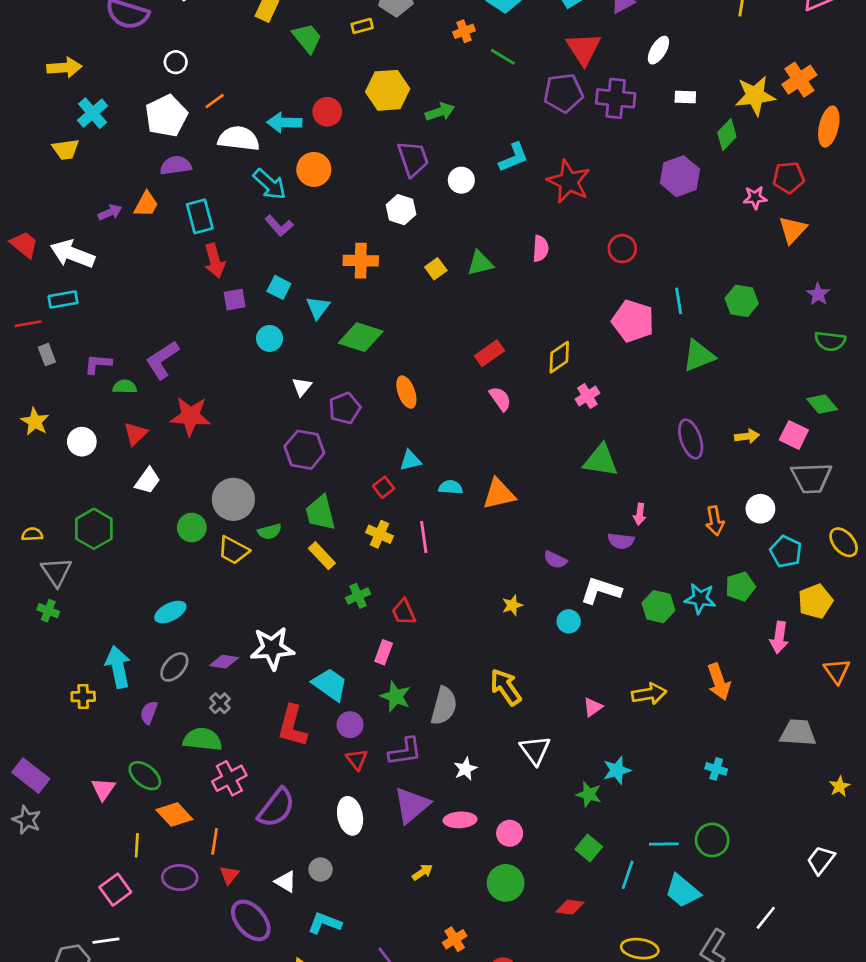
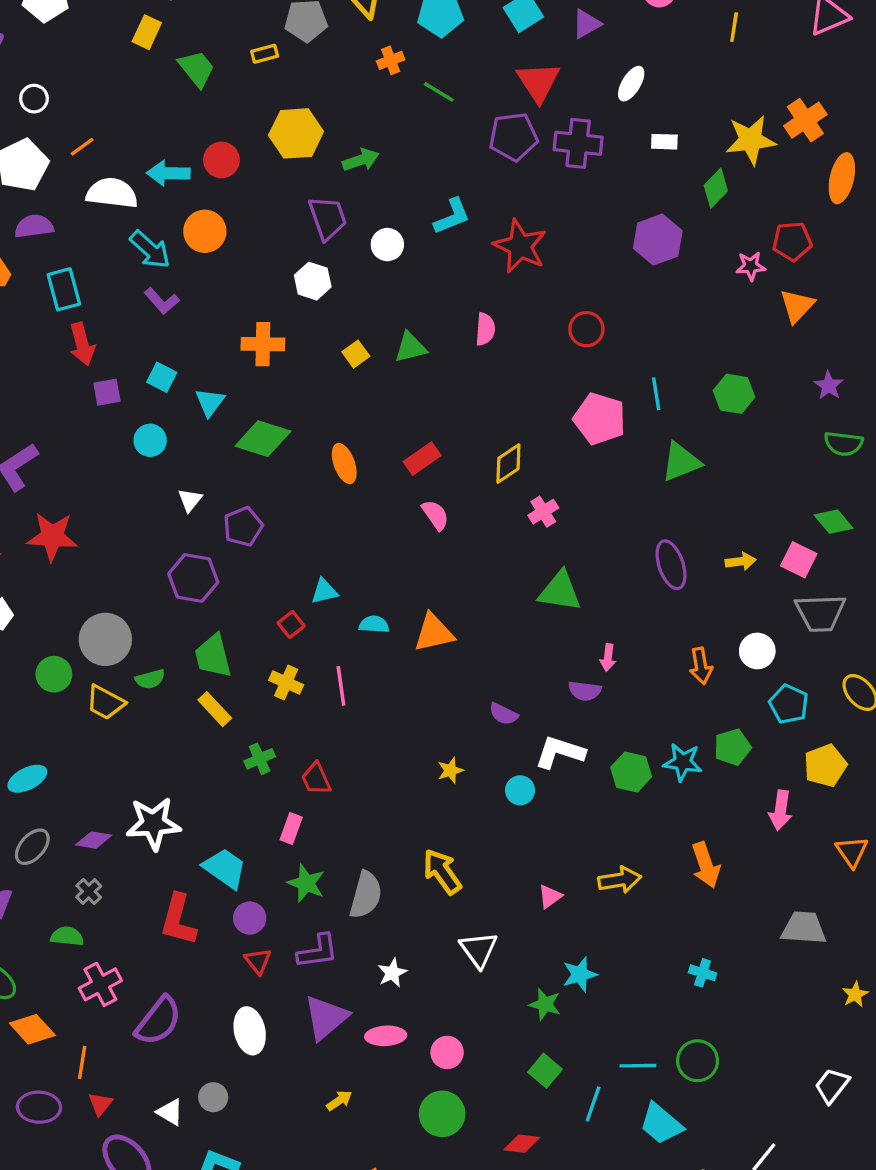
orange ellipse: (406, 392) -> (344, 464), moved
green semicircle: (203, 739) -> (67, 936), size x0.7

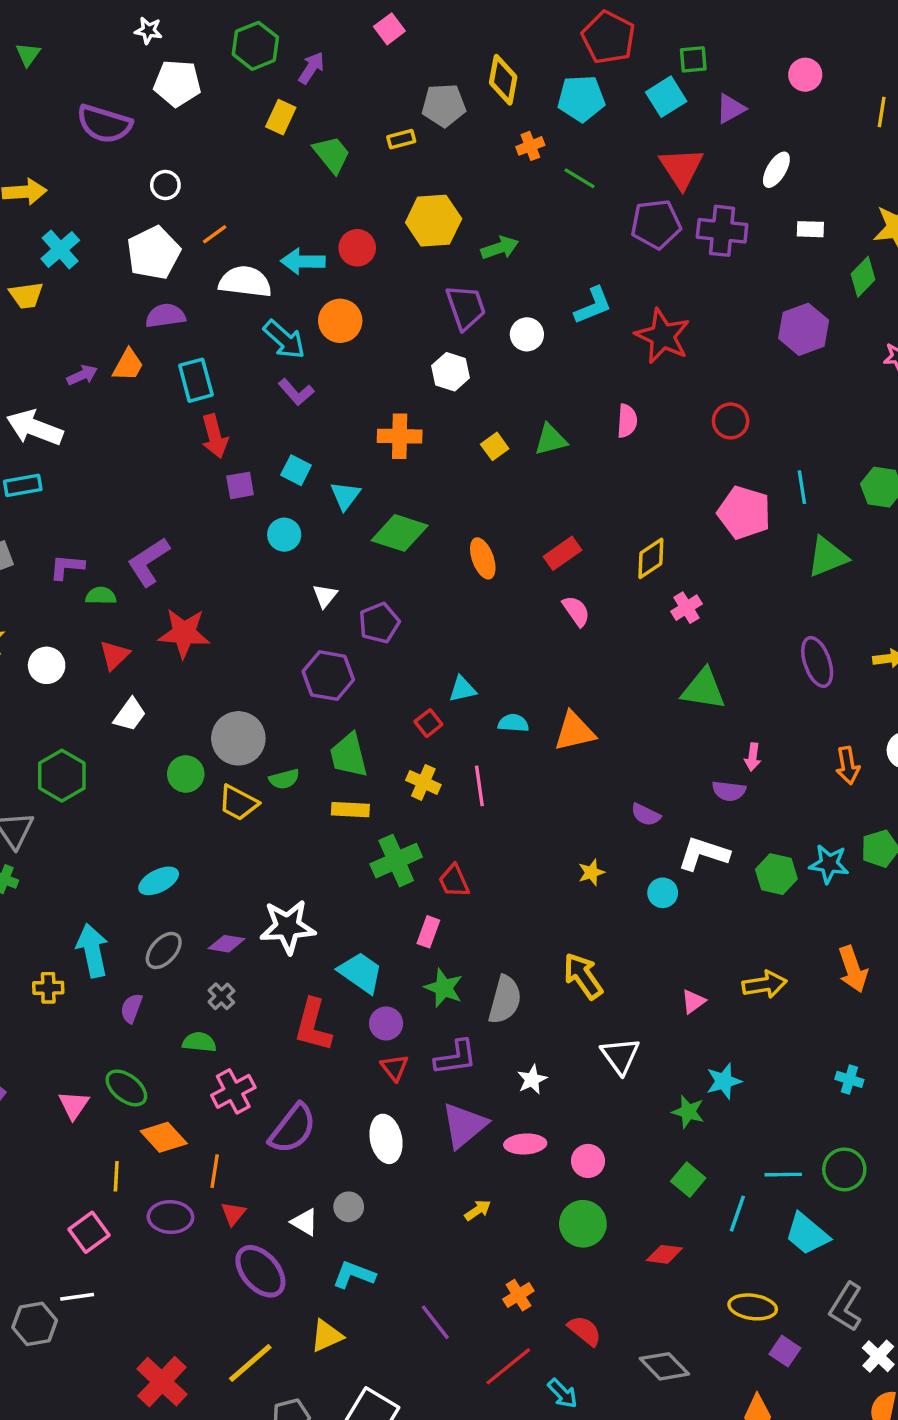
yellow rectangle: (215, 709) -> (350, 810), turned -44
green cross: (260, 759) -> (396, 861), size x1.6

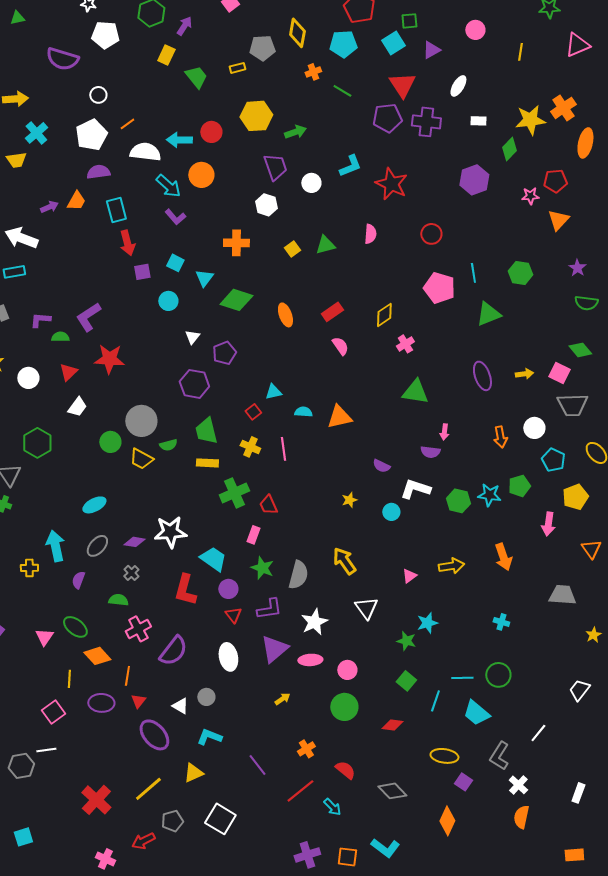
green triangle: (28, 54) -> (17, 18), turned 42
white star: (532, 1079) -> (314, 622), size x1.5

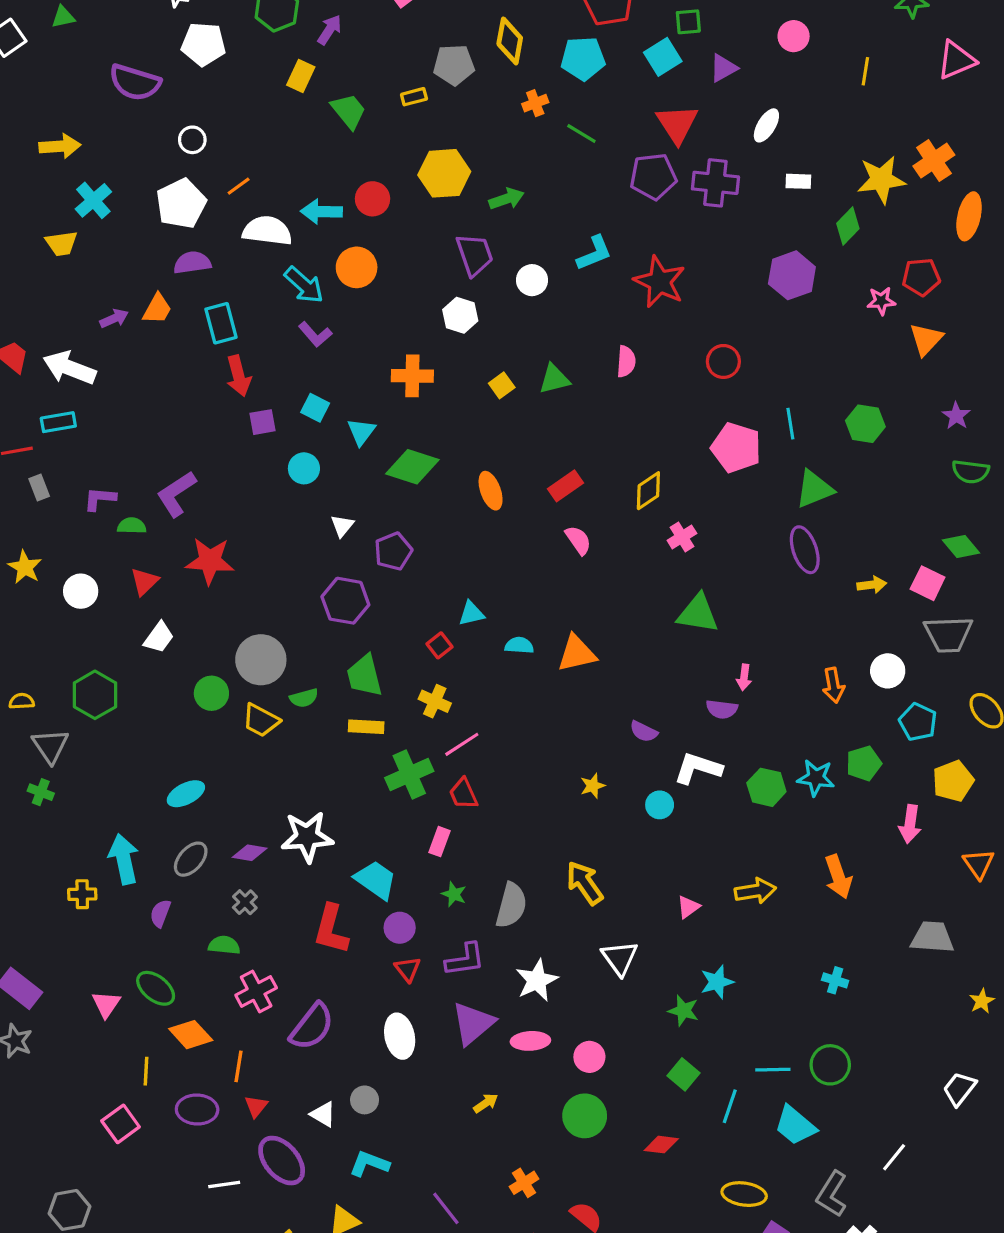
purple ellipse: (482, 376) -> (805, 550), moved
pink line: (283, 449) -> (462, 744), moved, turned 65
green star: (262, 568) -> (454, 894), size x0.7
white line: (46, 750) -> (224, 1184), moved

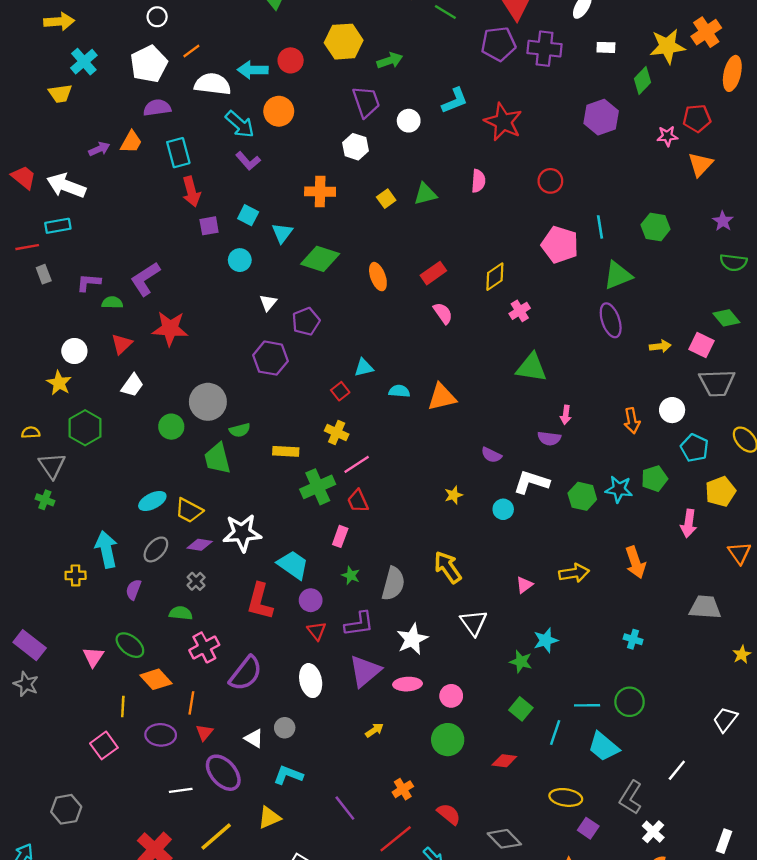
yellow star: (25, 567) -> (59, 383), moved
green trapezoid: (365, 676) -> (217, 458), moved
yellow trapezoid: (261, 720) -> (189, 510), moved

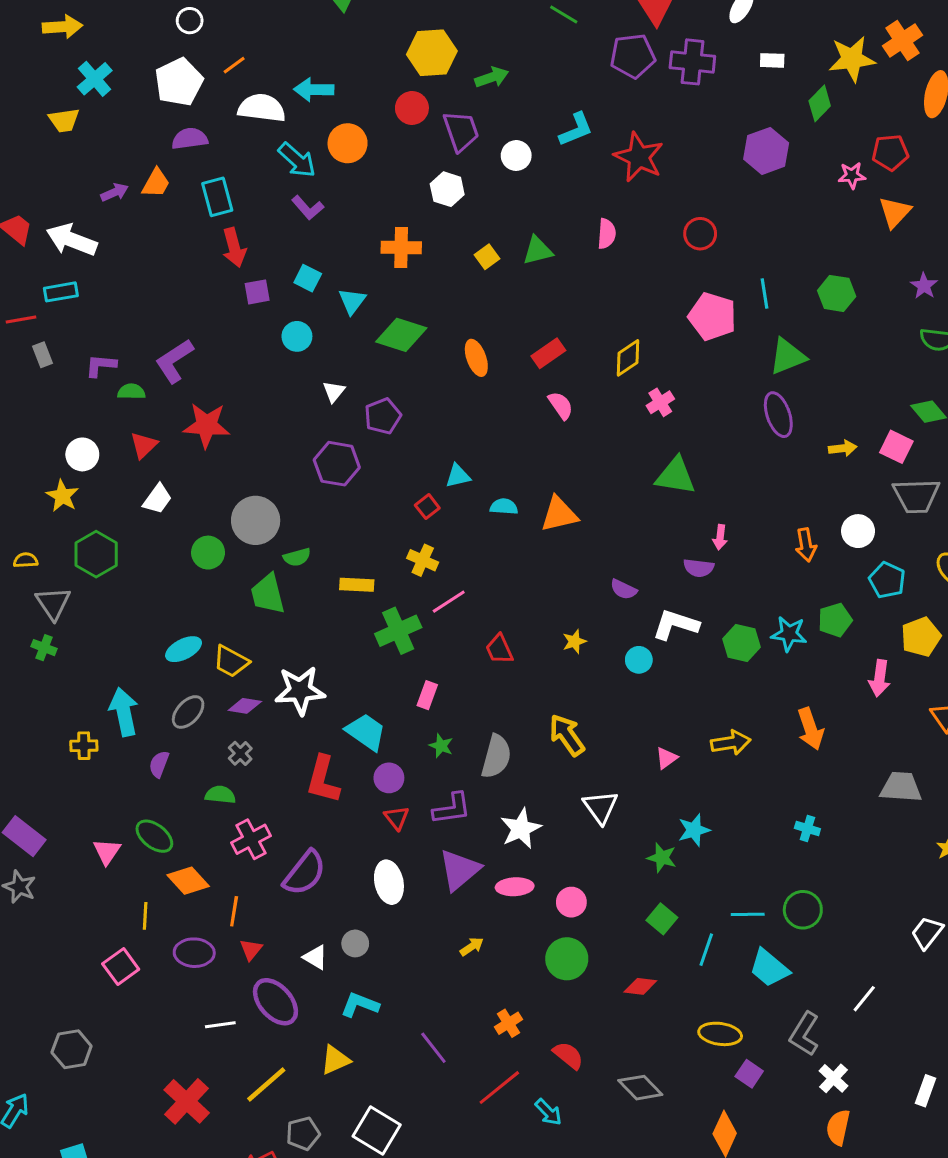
red circle: (291, 60) -> (412, 108), moved
red trapezoid: (358, 501) -> (499, 649), moved

